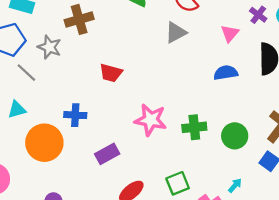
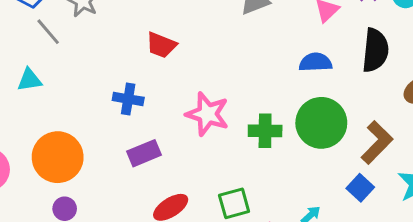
blue cross: (75, 115) -> (128, 99), moved
green circle: (235, 136) -> (321, 123), moved, size x1.4
orange circle: (44, 143) -> (58, 157), moved

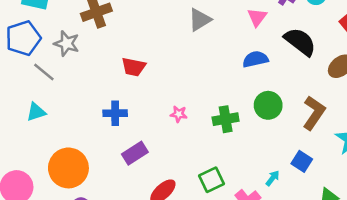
black semicircle: (375, 50) -> (300, 42), turned -48
pink star: (207, 114) -> (179, 114), size x0.5
green circle: (321, 123) -> (268, 105), size x0.7
blue square: (360, 188) -> (302, 161), moved

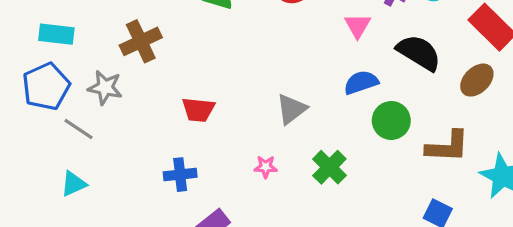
gray triangle: (200, 20) -> (291, 109), moved
green circle: (268, 105) -> (391, 120), moved
brown L-shape: (314, 113) -> (447, 147), turned 64
green cross: (226, 119) -> (329, 167), turned -30

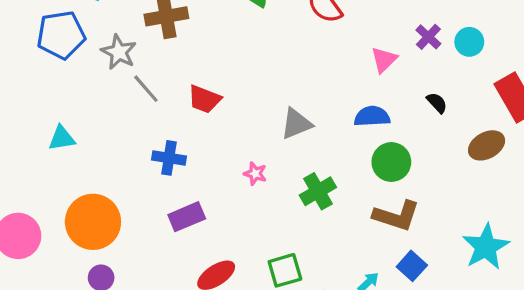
black semicircle: (419, 53) -> (437, 103), size x0.5
gray line: (79, 129) -> (146, 89), moved
brown L-shape: (447, 147) -> (396, 216), moved

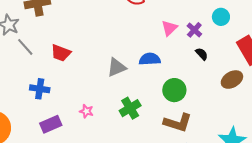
purple cross: (428, 37) -> (194, 30), moved
blue semicircle: (372, 116) -> (150, 59), moved
pink star: (255, 174) -> (86, 111), moved

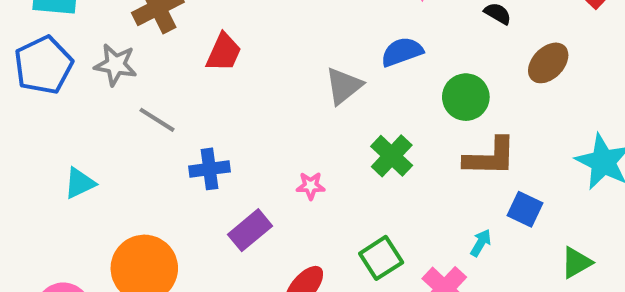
gray line: (25, 47) -> (157, 120), moved
red trapezoid: (61, 53) -> (224, 52), moved, turned -70
brown ellipse: (232, 80) -> (548, 63), moved

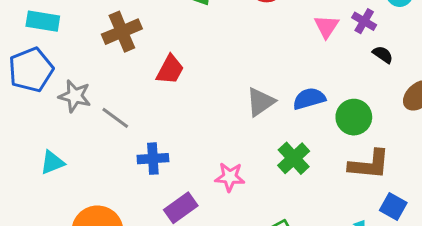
blue semicircle: (402, 52) -> (309, 99), moved
gray star: (116, 65) -> (75, 96), moved
pink star: (311, 186) -> (230, 177), size x1.4

